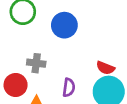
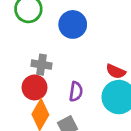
red circle: (16, 85) -> (35, 87), moved

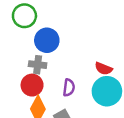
blue circle: (73, 24) -> (47, 40), moved

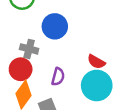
blue circle: (47, 40) -> (55, 26), moved

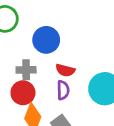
red semicircle: (96, 62) -> (65, 70), moved

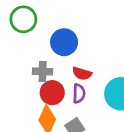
red circle: (23, 93) -> (52, 93), moved

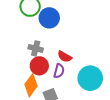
blue circle: (64, 42) -> (49, 18), moved

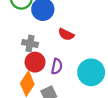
red semicircle: (65, 57) -> (66, 34), moved

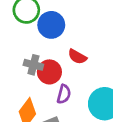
red circle: (35, 62) -> (49, 72), moved

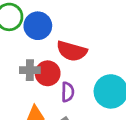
red semicircle: (77, 57) -> (72, 51), size x1.5

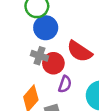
blue circle: (38, 26) -> (46, 28), moved

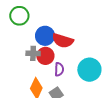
blue circle: (46, 28) -> (45, 36), moved

